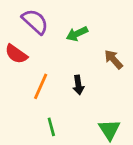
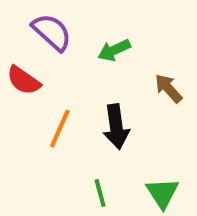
black arrow: (78, 85) -> (116, 127), size x1.5
green line: (51, 127) -> (100, 193), moved

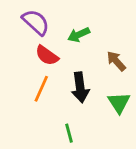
red semicircle: (24, 80) -> (47, 55), moved
green triangle: (162, 193) -> (119, 103), moved

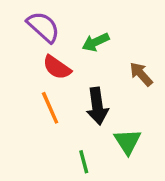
orange line: (41, 89) -> (50, 108), turned -48
green triangle: (119, 103) -> (128, 142), moved

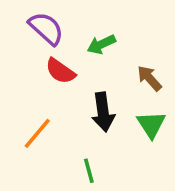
orange line: (50, 108) -> (37, 133), moved, turned 64
green triangle: (128, 142) -> (151, 124), moved

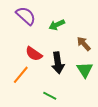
red semicircle: (60, 71) -> (34, 54), moved
green line: (89, 171) -> (50, 96), turned -48

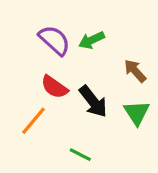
purple semicircle: (26, 16) -> (54, 40), moved
black arrow: (58, 63) -> (93, 101), turned -30

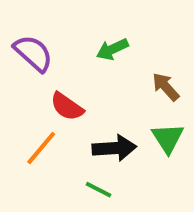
purple semicircle: (54, 40) -> (33, 53), moved
black arrow: (93, 101) -> (114, 148), moved, turned -56

